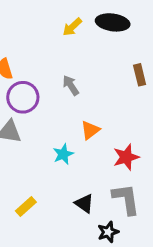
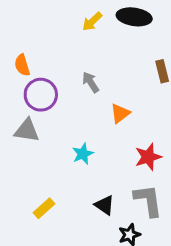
orange triangle: (90, 130) -> (120, 113), moved

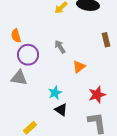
black triangle: (105, 205) -> (61, 110), moved

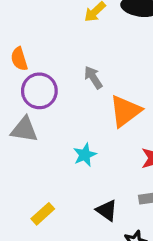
orange triangle: (79, 67) -> (125, 111), size x1.5
black triangle: (61, 110) -> (107, 210), moved

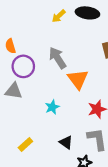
gray arrow: (93, 77) -> (58, 58), size x1.5
orange triangle: (125, 111) -> (78, 79), turned -30

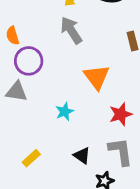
gray arrow: (58, 58) -> (71, 30), moved

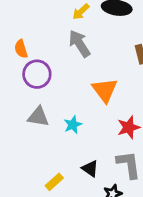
gray triangle: (17, 92) -> (38, 117), moved
yellow rectangle: (31, 158) -> (54, 182), moved

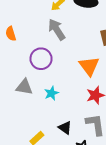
purple circle: (37, 74) -> (41, 59), moved
orange triangle: (105, 90) -> (89, 66), moved

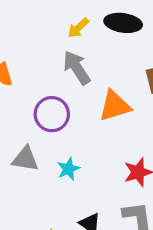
orange triangle: (89, 66) -> (115, 106), moved, turned 50

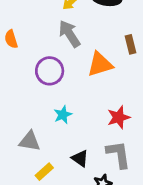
gray triangle: (25, 159) -> (30, 141), moved

